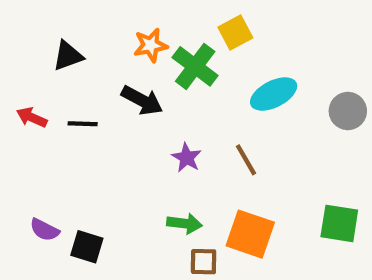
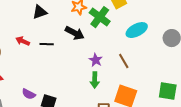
green arrow: (184, 223) -> (95, 80), moved, turned 84

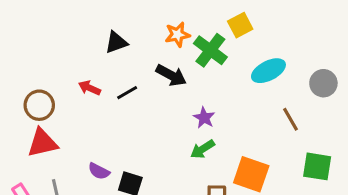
black line: (47, 44) -> (127, 93), turned -32
brown line: (124, 61) -> (290, 119), moved
green arrow: (95, 80) -> (203, 149), turned 56

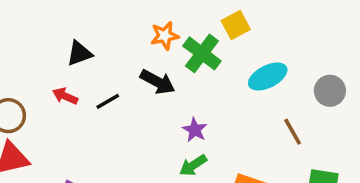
black triangle: (116, 42) -> (79, 53), moved

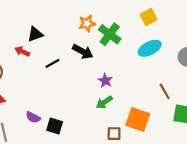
yellow square: (236, 25) -> (149, 17), moved
red arrow: (65, 96) -> (22, 52), moved
brown line: (293, 132) -> (165, 91), moved

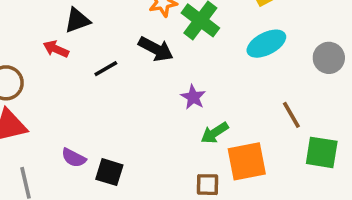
green arrow: (104, 102) -> (215, 133), moved
orange square: (138, 119) -> (247, 161), turned -30

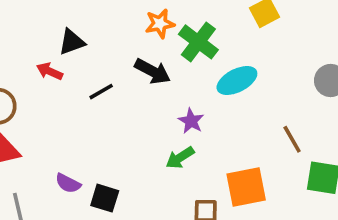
cyan ellipse: (266, 44) -> (237, 81), moved
green arrow: (215, 133) -> (180, 158), moved

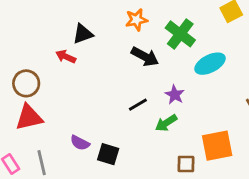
orange star: (160, 24) -> (136, 20), moved
black line: (101, 92) -> (138, 105), moved

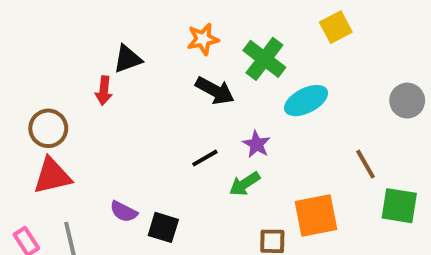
red arrow: (66, 57) -> (104, 91), turned -108

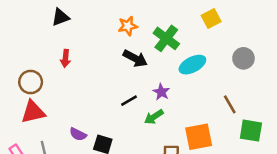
black triangle: (128, 59) -> (60, 17), moved
gray circle: (407, 101) -> (243, 58), moved

